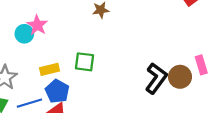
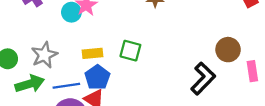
brown circle: (180, 77) -> (228, 50), moved

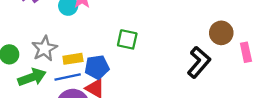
yellow rectangle: (93, 53) -> (73, 59), moved
blue pentagon: (97, 77) -> (97, 67), turned 30

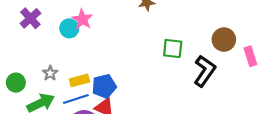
green square: (127, 39) -> (173, 48), moved
gray star: (44, 49) -> (50, 73), size x0.6

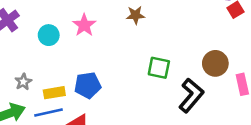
pink star: (82, 19) -> (84, 25), moved
blue pentagon: (104, 86) -> (88, 85), moved

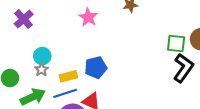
cyan circle: (49, 35) -> (42, 56), moved
green square: (159, 68) -> (176, 43), moved

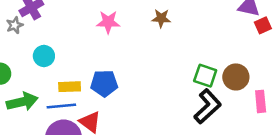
pink star: (88, 17) -> (108, 22), turned 30
gray star: (41, 70) -> (15, 25), moved

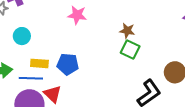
brown star: (161, 18) -> (127, 31), moved
green square: (205, 76) -> (130, 49), moved

